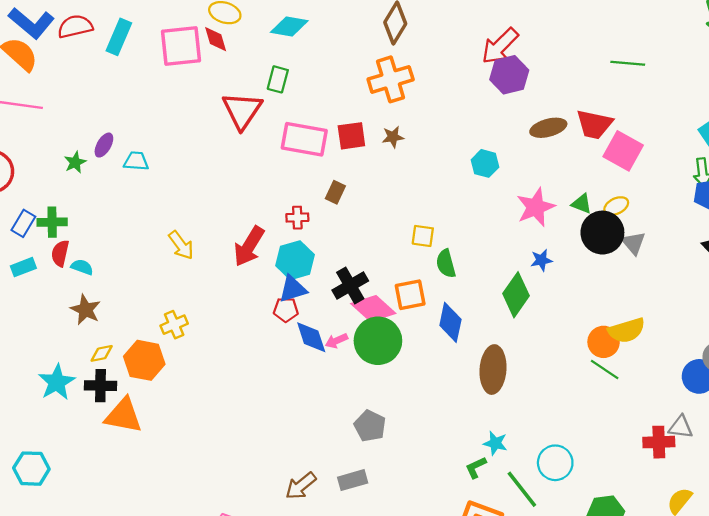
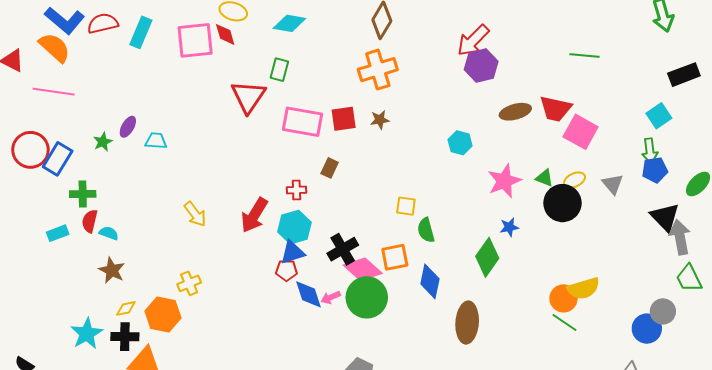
blue rectangle: (23, 223) -> (58, 159), moved, size x1.4
gray triangle: (633, 243) -> (613, 184), moved

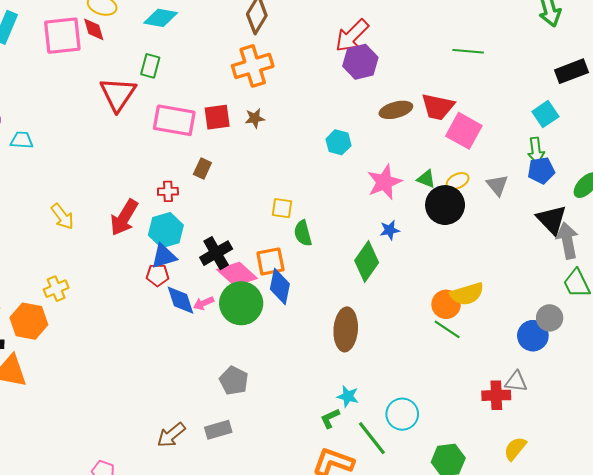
blue diamond: (430, 281) -> (280, 287), moved

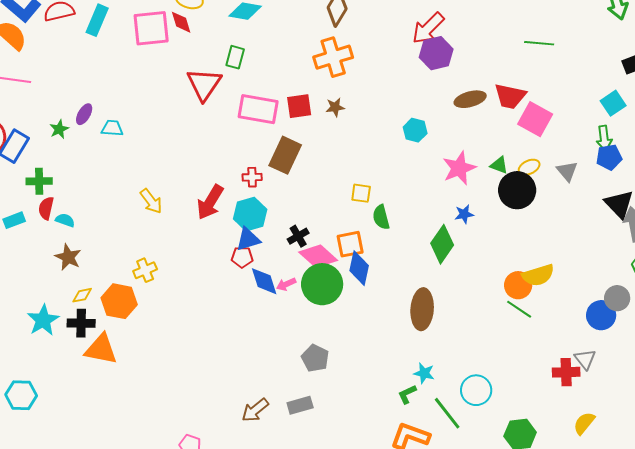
brown rectangle: (202, 168) -> (285, 155), size x1.8
black cross: (216, 253) -> (298, 236), size x0.7
gray triangle: (516, 382) -> (585, 359), turned 45

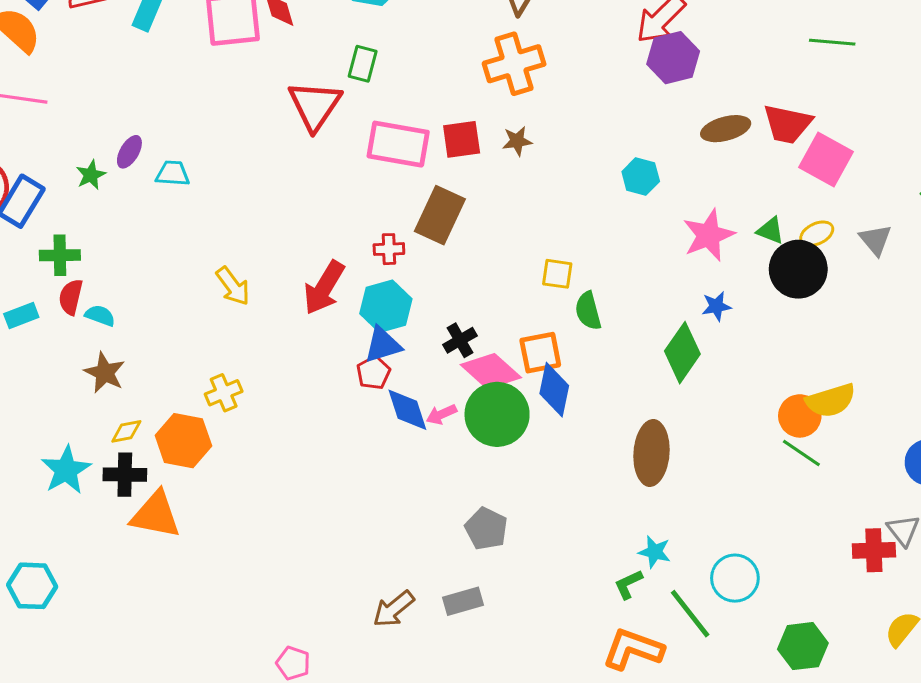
red pentagon: (242, 257) -> (373, 373), turned -30

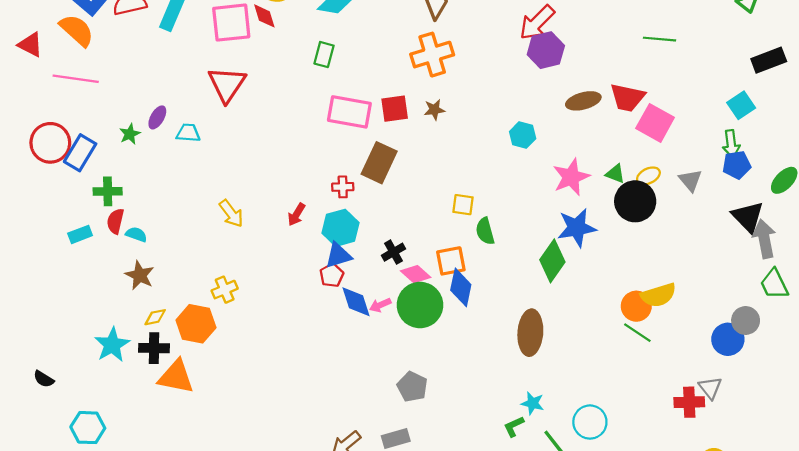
red triangle: (315, 105) -> (227, 84), moved
red arrow: (324, 288) -> (296, 215), size x0.6
blue star: (716, 306) -> (577, 228), size x1.8
pink diamond: (491, 371) -> (416, 274), size x0.7

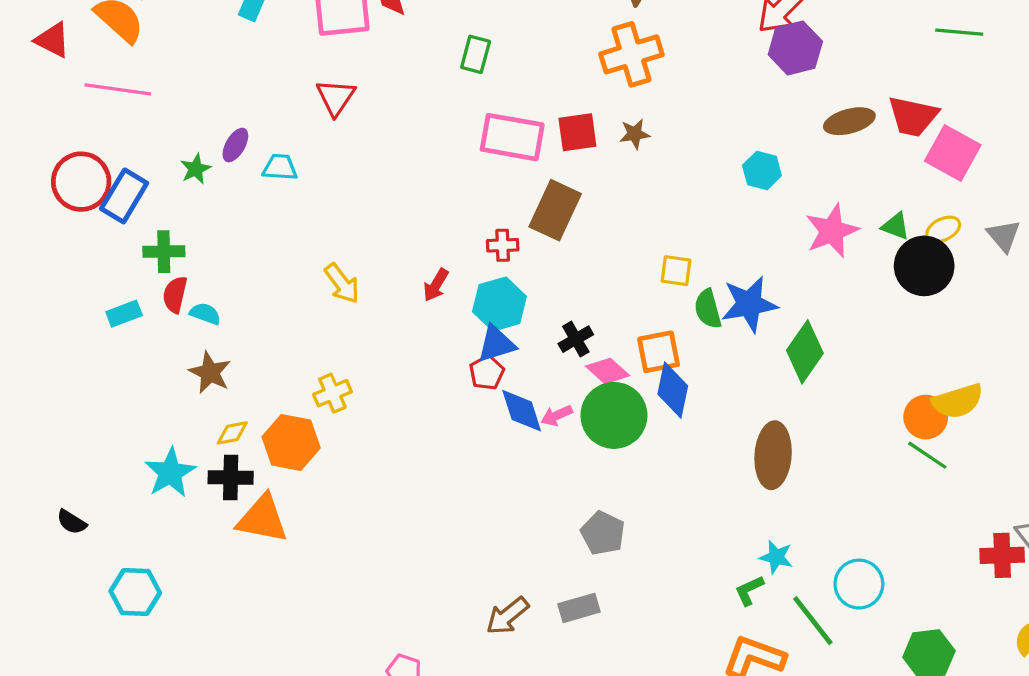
red triangle: (227, 84) -> (336, 97), size x0.7
blue star: (577, 228) -> (749, 304), moved

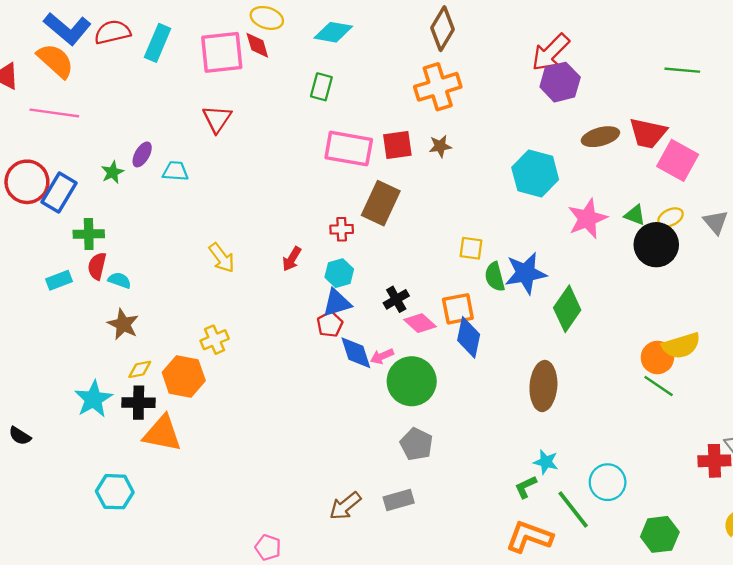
cyan hexagon: (762, 170) -> (535, 173), size x1.6
cyan hexagon: (499, 304) -> (339, 273), size x0.7
green circle: (614, 415) -> (412, 381), moved
cyan hexagon: (135, 592) -> (115, 492), moved

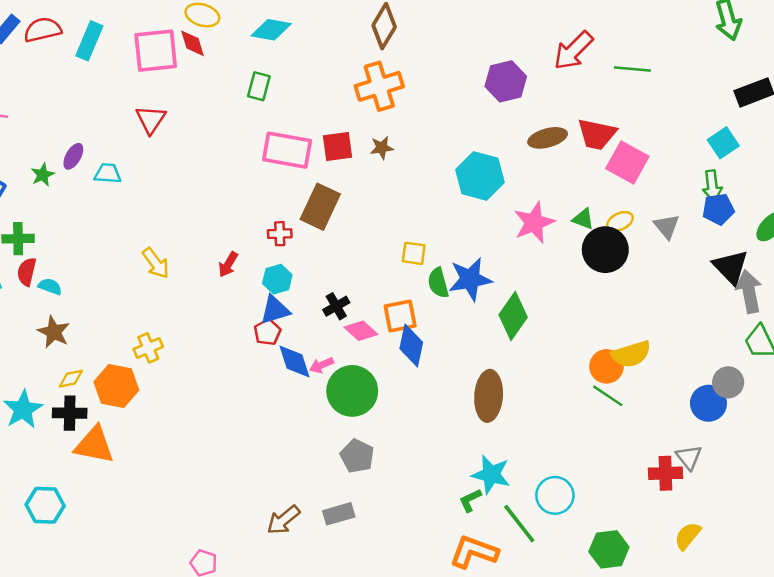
red arrow: (551, 52) -> (573, 51), moved
cyan star: (546, 462) -> (491, 474), size x1.5

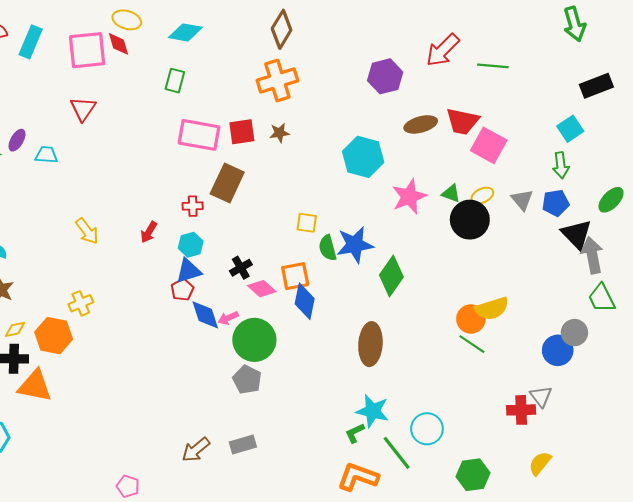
blue pentagon: (718, 209) -> (556, 203), moved
gray pentagon: (357, 456) -> (247, 380), moved

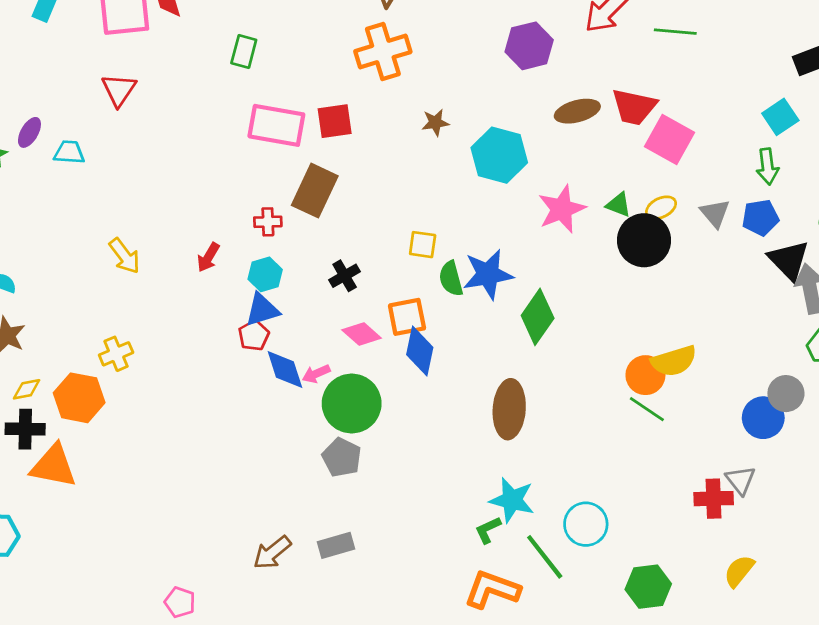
brown star: (279, 133) -> (435, 122), moved
black cross: (241, 268) -> (345, 276), moved

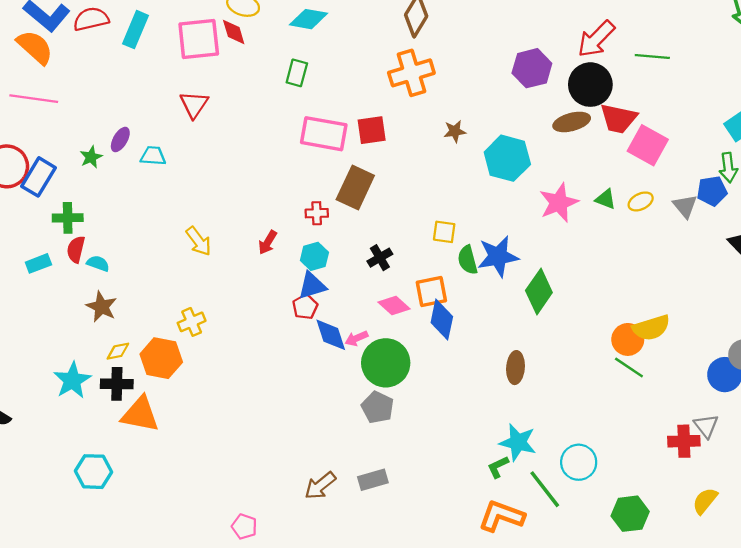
blue pentagon: (760, 218) -> (712, 191), moved
black circle: (644, 240) -> (590, 85), moved
brown ellipse: (509, 409) -> (516, 368), size x0.7

